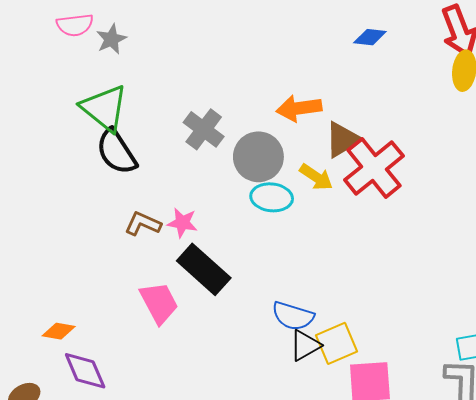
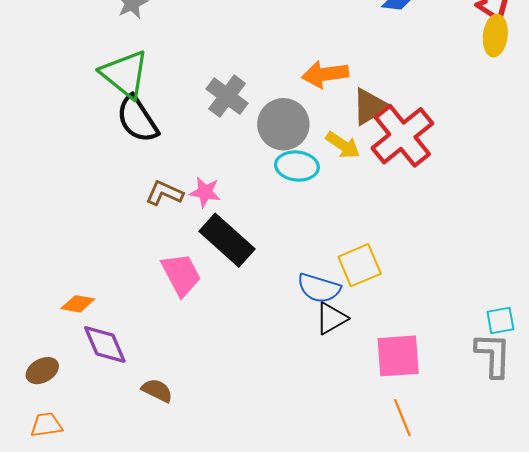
yellow square: (336, 343) -> (360, 265), moved

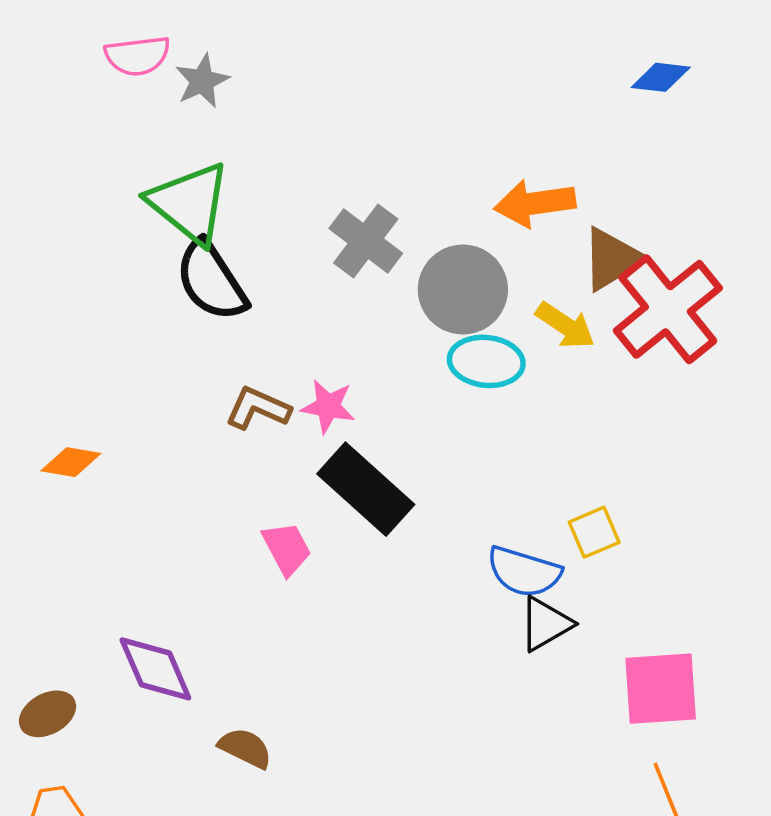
yellow square: (360, 265) -> (594, 532), size x0.7
pink trapezoid: (181, 275) -> (287, 548), size x0.7
orange diamond: (78, 304) -> (71, 462), moved

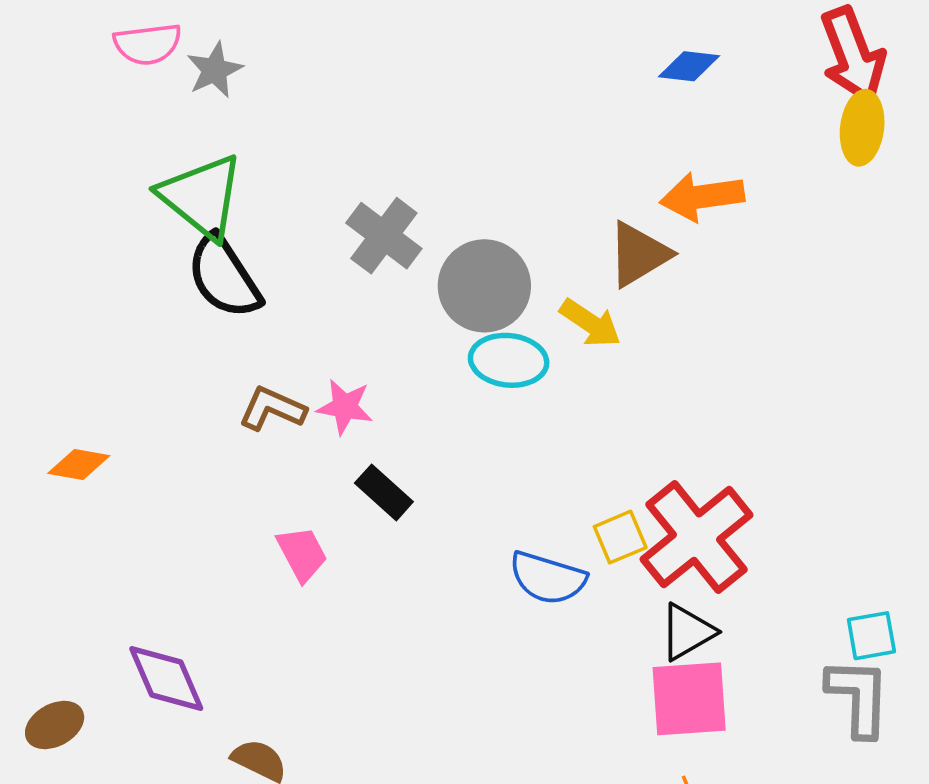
orange arrow: (535, 203) -> (702, 197), moved
red cross: (668, 309) -> (696, 537), moved
black rectangle: (366, 489) -> (384, 492), size x0.6
black triangle: (546, 624) -> (687, 632), moved

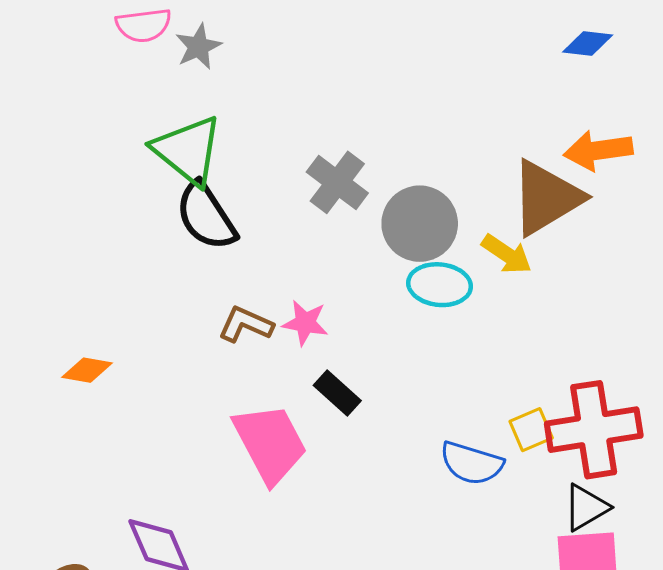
brown triangle: (639, 254) -> (546, 198), size x1.4
red cross: (696, 537) -> (594, 430), turned 30
pink trapezoid: (302, 554) -> (270, 443), size x1.8

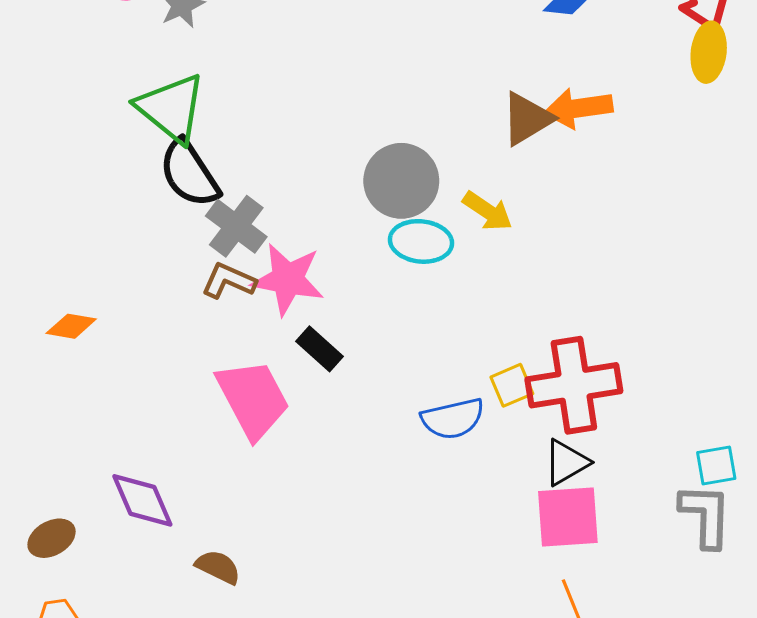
gray cross: (337, 182) -> (236, 226), moved
brown triangle: (546, 198) -> (527, 119), moved, size x0.7
pink star: (305, 323) -> (288, 279), size x1.6
blue semicircle: (472, 463) -> (453, 419), turned -30

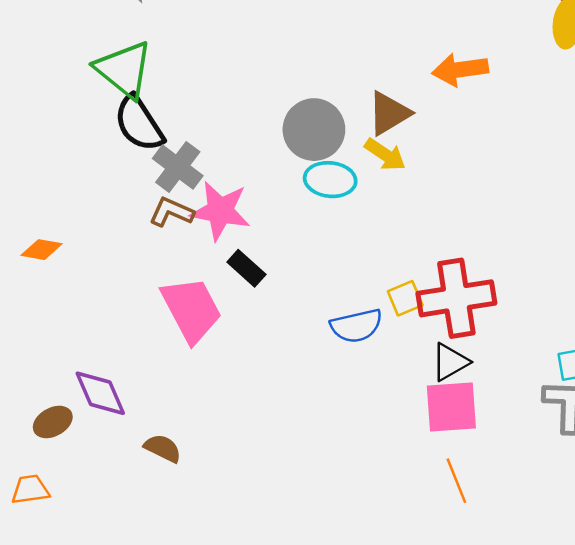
brown triangle: (527, 119) -> (389, 113), moved
brown ellipse: (52, 538) -> (53, 422), moved

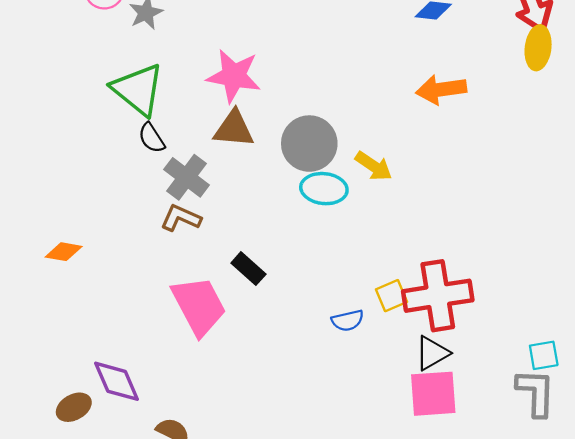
brown triangle: (389, 113) -> (234, 129), moved, turned 36
black semicircle: (139, 123) -> (152, 138), size x0.6
pink star: (220, 211) -> (234, 76), moved
blue semicircle: (356, 326) -> (348, 320), size x0.7

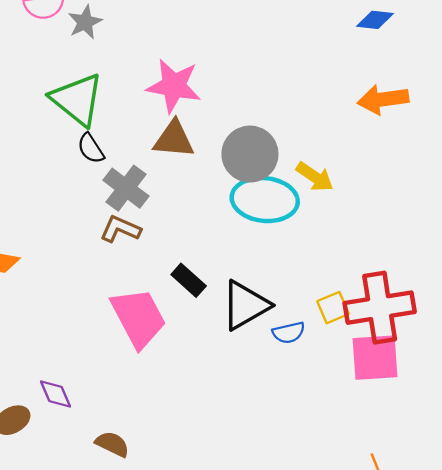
cyan ellipse: (324, 189) -> (265, 200), size x1.4
black triangle: (432, 353) -> (245, 305), moved, size x1.4
purple diamond: (117, 381) -> (55, 394), size x0.7
pink square: (433, 394) -> (375, 358), moved

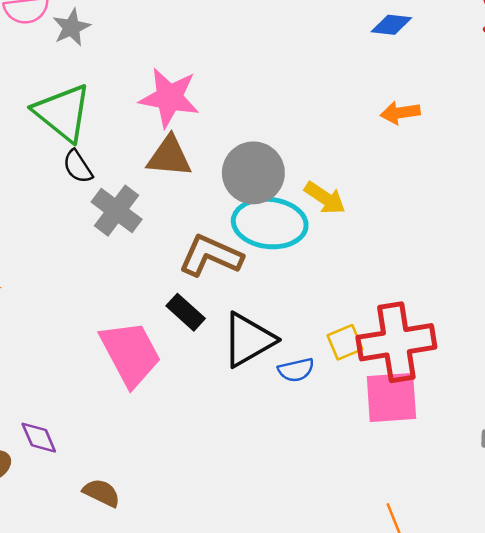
orange arrow: (383, 99) -> (400, 113), size x0.7
brown L-shape: (120, 229) -> (211, 256), moved, size x1.4

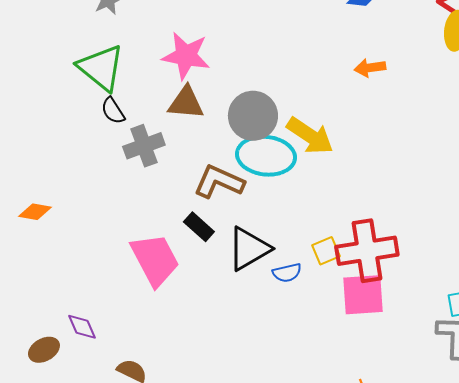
yellow arrow: (325, 198) -> (310, 136), size x1.4
gray cross: (117, 211) -> (144, 146), turned 33

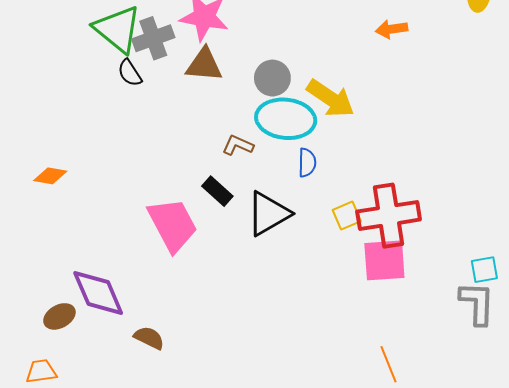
gray circle: (253, 116) -> (272, 78), size x0.7
gray cross: (144, 146) -> (153, 38), moved
brown L-shape: (219, 182) -> (238, 145), size x0.6
blue semicircle: (287, 273) -> (307, 163), moved, turned -76
purple diamond: (82, 327) -> (98, 293), size x1.8

